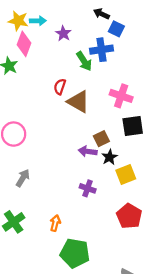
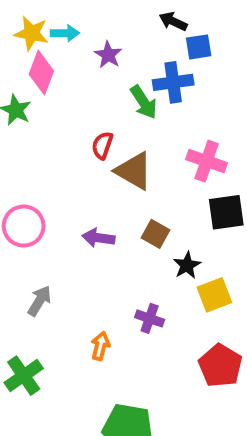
blue square: (116, 29) -> (199, 47), turned -35
brown square: (101, 139) -> (155, 234), moved, turned -35
purple arrow: (88, 151) -> (98, 238), moved
orange arrow: (55, 223) -> (100, 346), moved

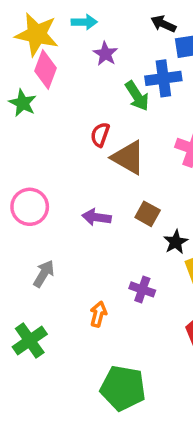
yellow star: (32, 33) -> (37, 34), size x1.4
cyan arrow: (65, 33) -> (84, 22), moved

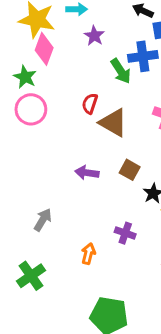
pink circle: (30, 207) -> (31, 109), moved

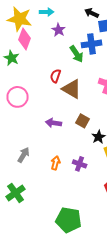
pink circle: (31, 109) -> (18, 97), moved
orange arrow: (88, 254) -> (56, 163), moved

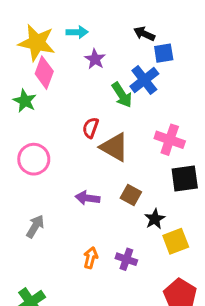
blue cross: (92, 44) -> (144, 80), turned -30
gray arrow: (24, 155) -> (35, 226), moved

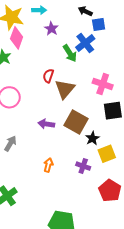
brown triangle: (114, 147) -> (65, 89), turned 40
brown square: (131, 195) -> (76, 122), size x1.6
purple cross: (126, 259) -> (83, 166), moved

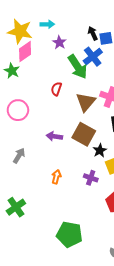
black arrow: (85, 11) -> (93, 33), moved, turned 40
pink diamond: (17, 38) -> (25, 52), turned 35
green arrow: (70, 53) -> (78, 67), size x1.4
brown triangle: (65, 89) -> (86, 102), moved

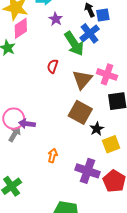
pink circle: (18, 110) -> (14, 119), moved
purple arrow: (54, 136) -> (27, 124), moved
purple cross: (91, 178) -> (87, 171), moved, size x1.6

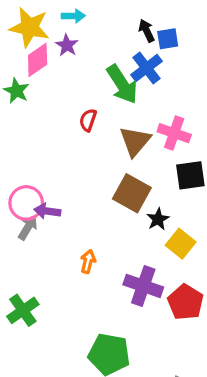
purple star: (56, 19) -> (67, 45), moved
yellow square: (111, 144) -> (181, 244), turned -30

